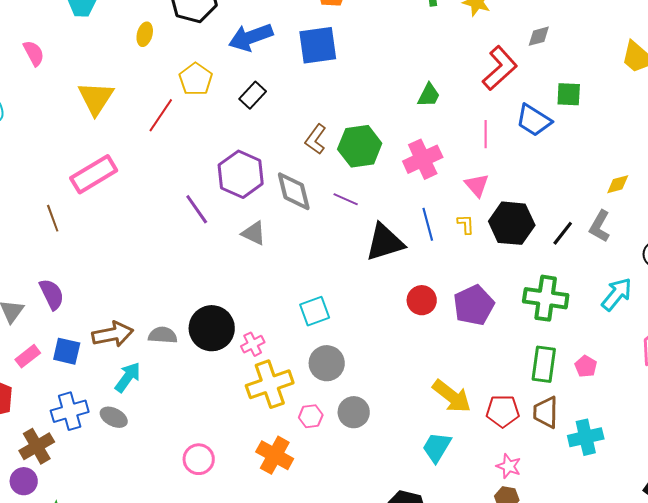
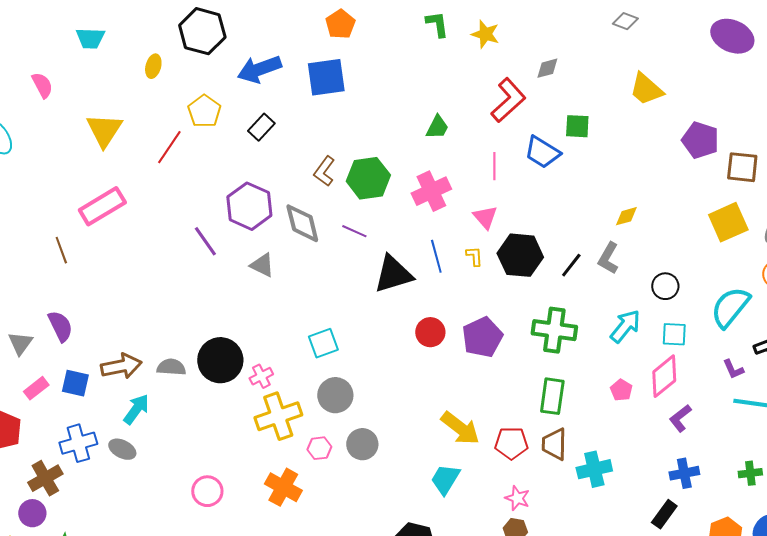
pink pentagon: (586, 366) -> (621, 390), moved

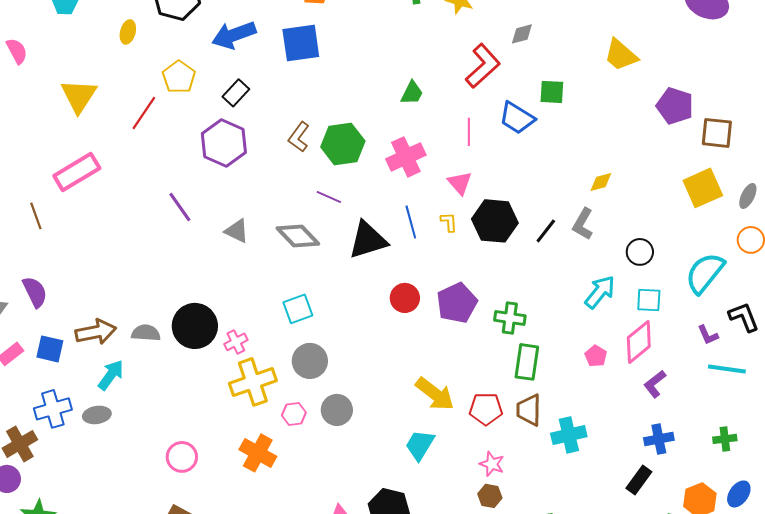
purple hexagon: (249, 206) -> (224, 143), moved
gray diamond: (302, 223) -> (298, 236), moved, turned -30
green cross: (554, 330) -> (510, 318), moved, size x0.7
gray ellipse: (122, 449) -> (97, 415), turned -36

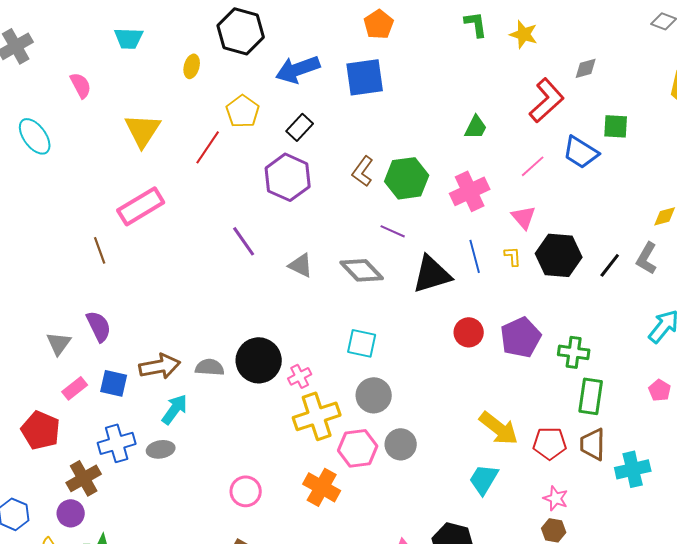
pink line: (469, 132) -> (533, 166), turned 48
cyan square: (298, 309) -> (362, 343), turned 32
pink hexagon: (294, 414) -> (358, 448), size x1.6

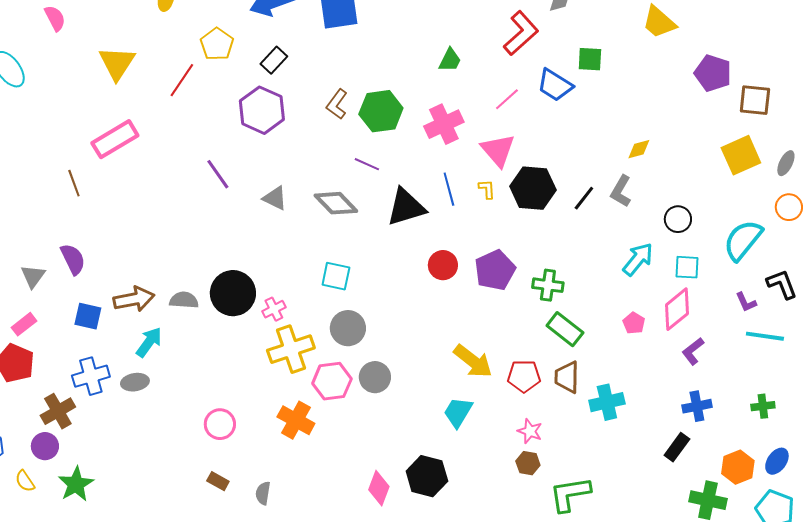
pink triangle: (524, 217) -> (498, 150), size x1.4
pink rectangle: (75, 388) -> (24, 324), moved
green rectangle: (591, 396) -> (565, 329), turned -60

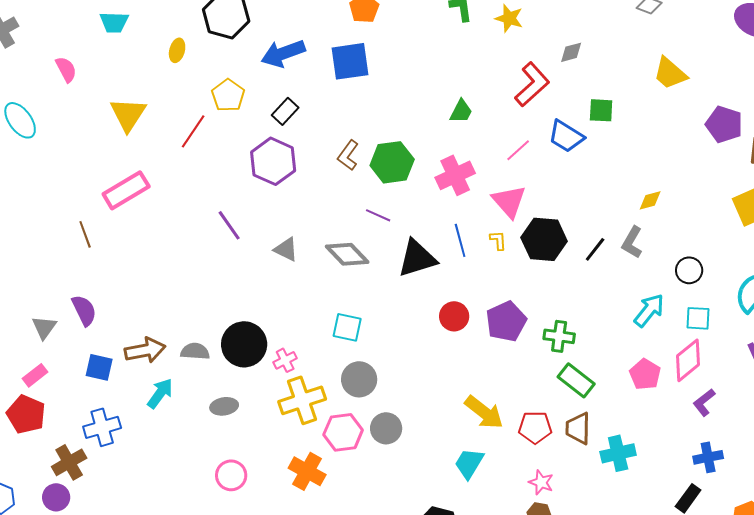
pink pentagon: (634, 323) -> (645, 374), size x1.4
gray ellipse: (135, 382) -> (224, 406), moved

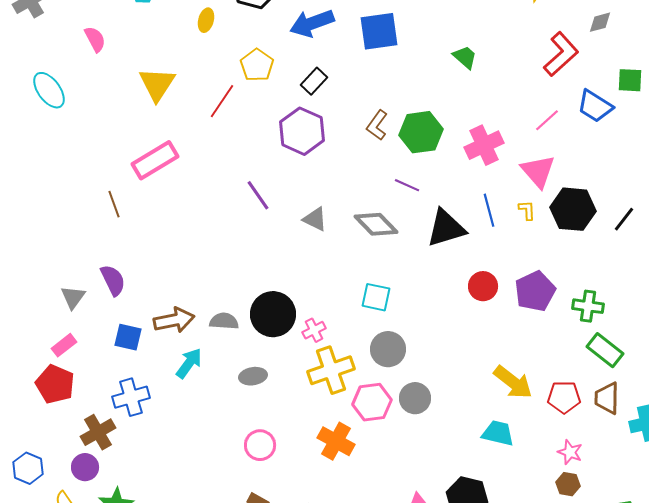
green trapezoid: (461, 111) -> (465, 57), moved, turned -76
cyan trapezoid: (469, 463) -> (498, 433), turned 72

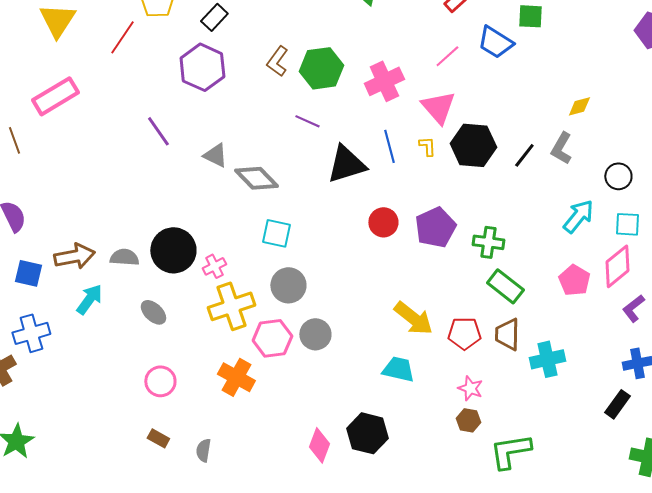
gray diamond: (376, 224) -> (256, 178), moved
gray ellipse: (253, 376) -> (153, 312), turned 52

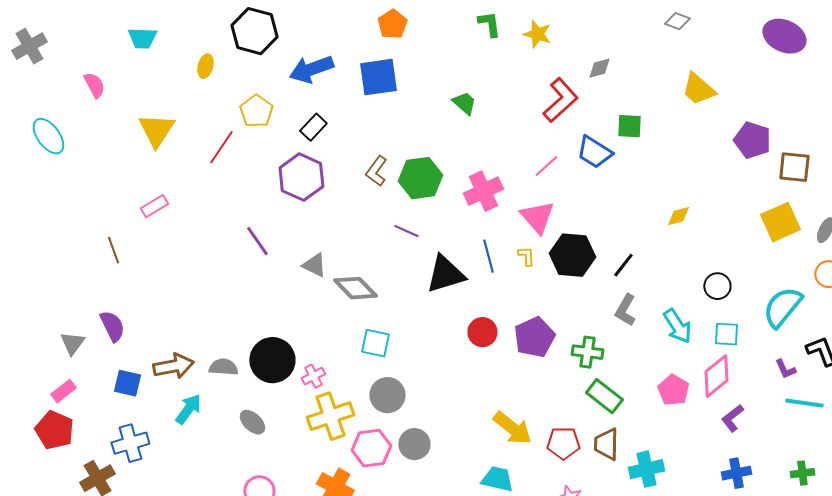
pink rectangle: (55, 96) -> (154, 206), size x0.6
gray L-shape: (561, 148) -> (625, 310), moved
cyan arrow: (578, 216) -> (677, 326), turned 108

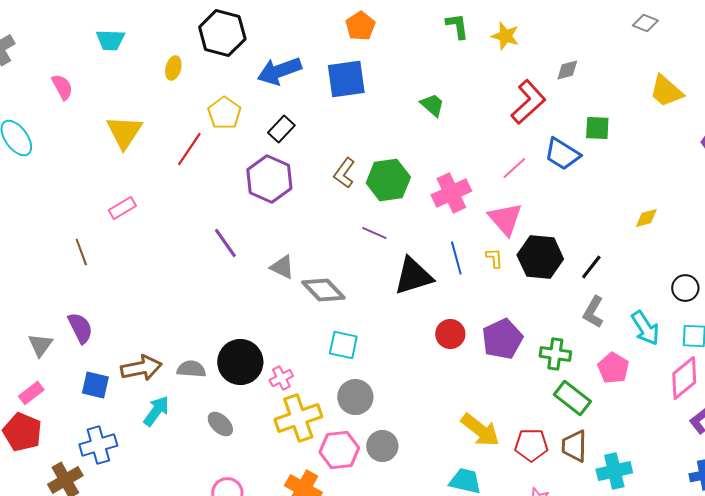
pink pentagon: (673, 390) -> (613, 368), moved

